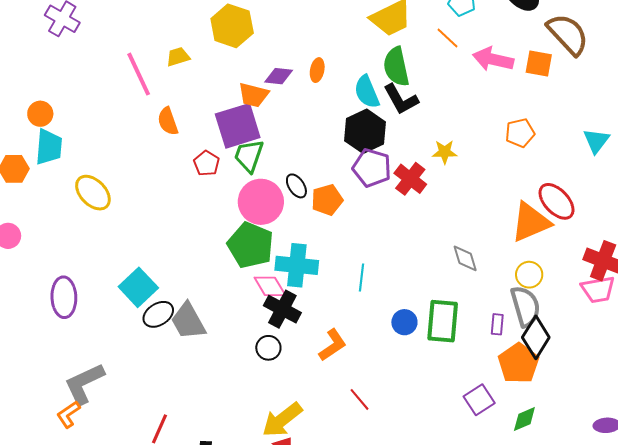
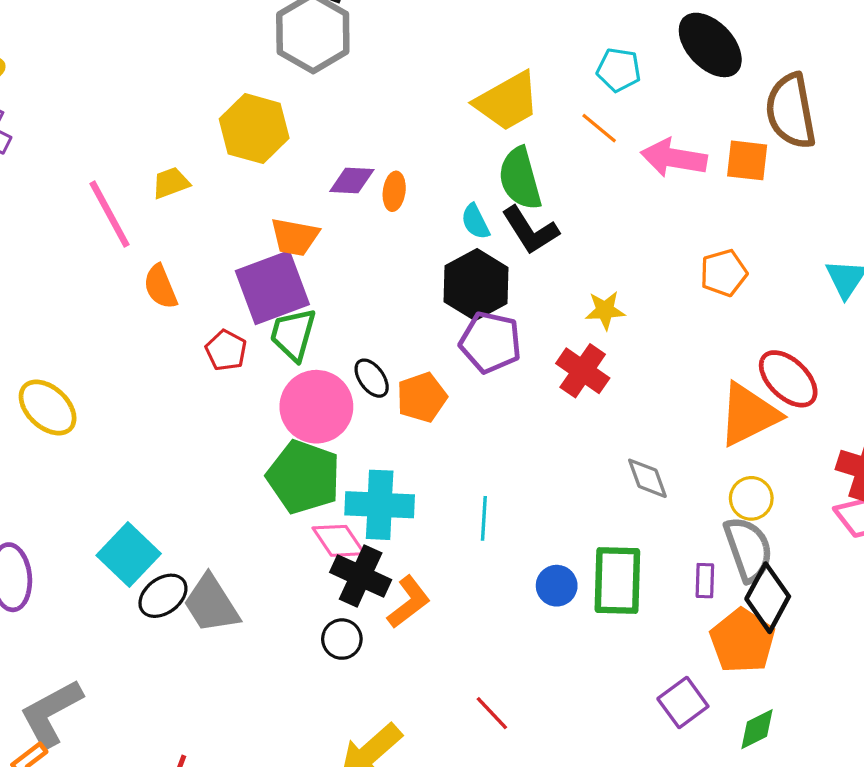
brown semicircle: (568, 34) -> (791, 111), turned -144
purple diamond: (279, 76) -> (352, 180), moved
cyan semicircle: (367, 92) -> (475, 222), size x0.7
red cross: (410, 179) -> (583, 371), moved
orange L-shape: (332, 345) -> (409, 602), moved

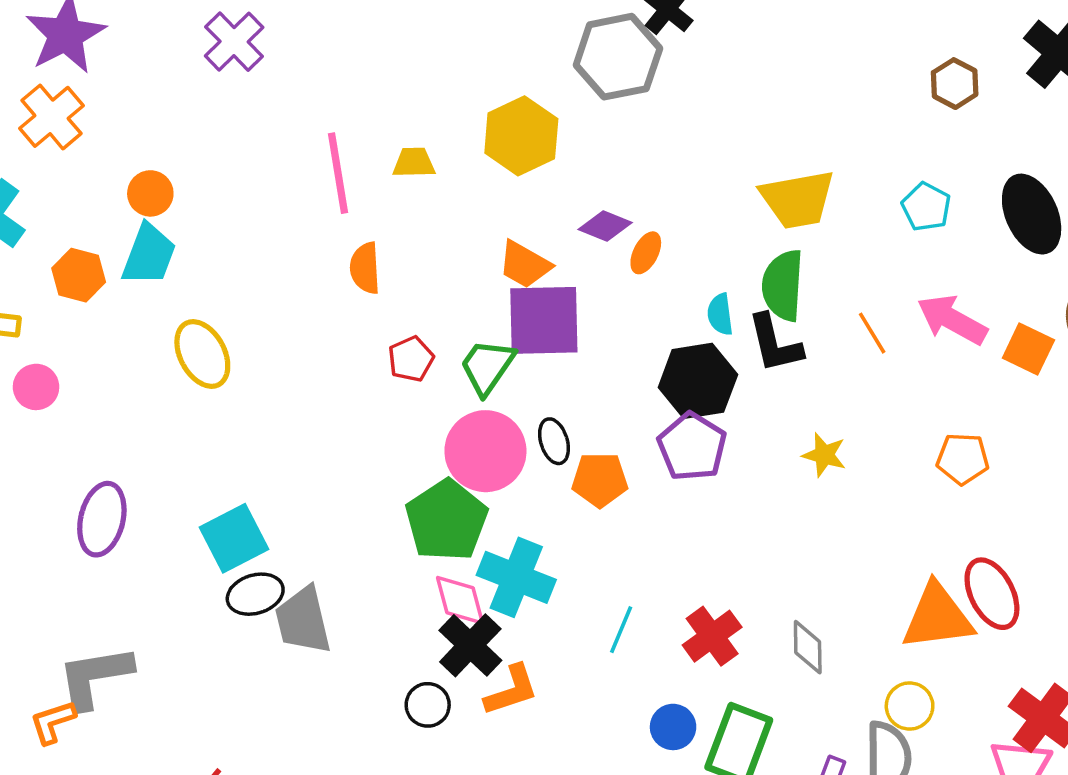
orange line: (599, 128) -> (872, 333), moved
purple square: (272, 288) -> (544, 320), moved
red cross: (583, 371) -> (712, 636), moved

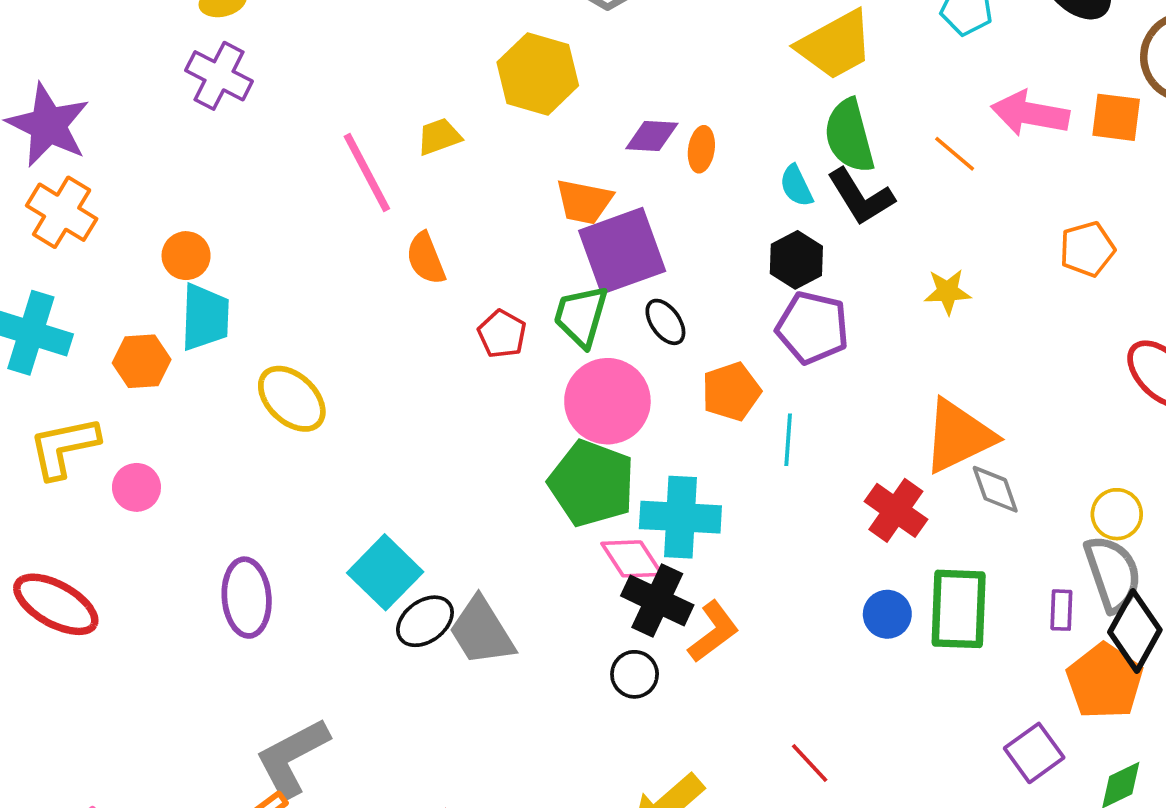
black hexagon: (698, 381) -> (796, 260), size x0.7
black ellipse: (554, 441) -> (665, 322), moved
orange triangle: (937, 617) -> (958, 436), moved
cyan line: (621, 630) -> (788, 440), moved

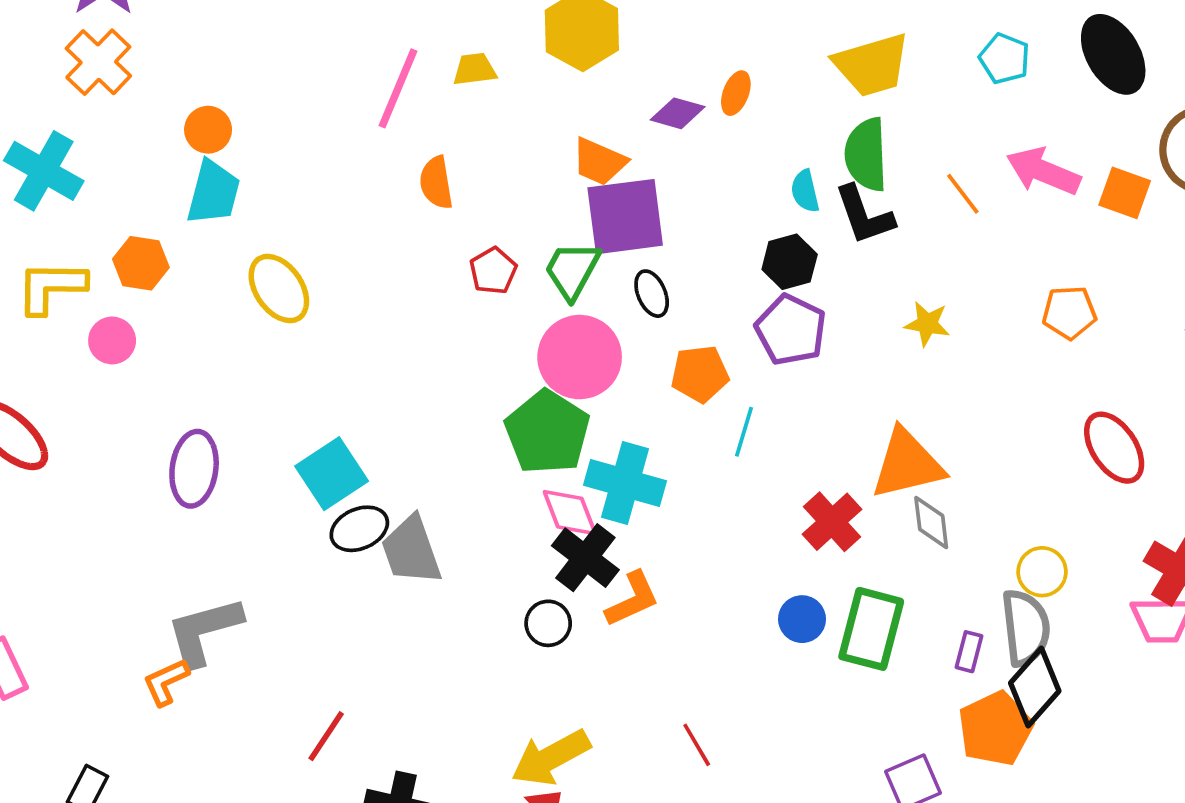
orange ellipse: (701, 149) -> (736, 93), moved
pink line: (367, 173) -> (398, 88), turned 38
orange hexagon: (142, 361) -> (141, 263), moved

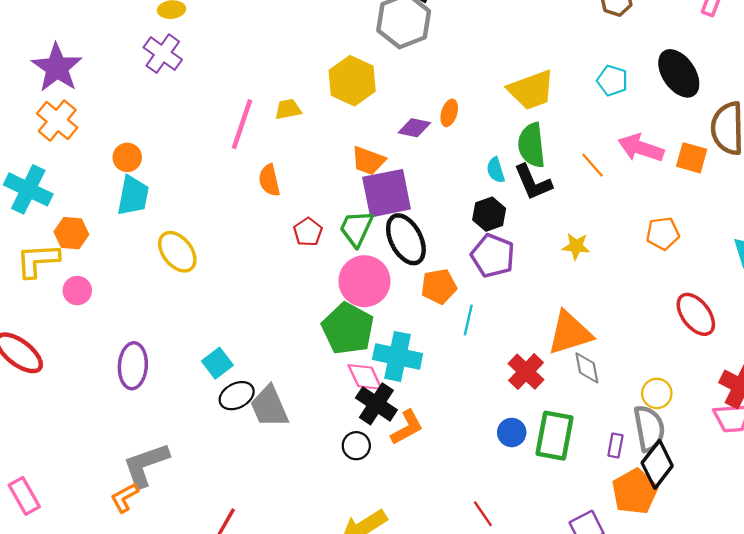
orange hexagon: (141, 263) -> (71, 233), moved
black ellipse: (652, 294) -> (406, 239), size x1.8
cyan square: (332, 474) -> (217, 363), size x0.7
red line: (697, 745) -> (483, 514), moved

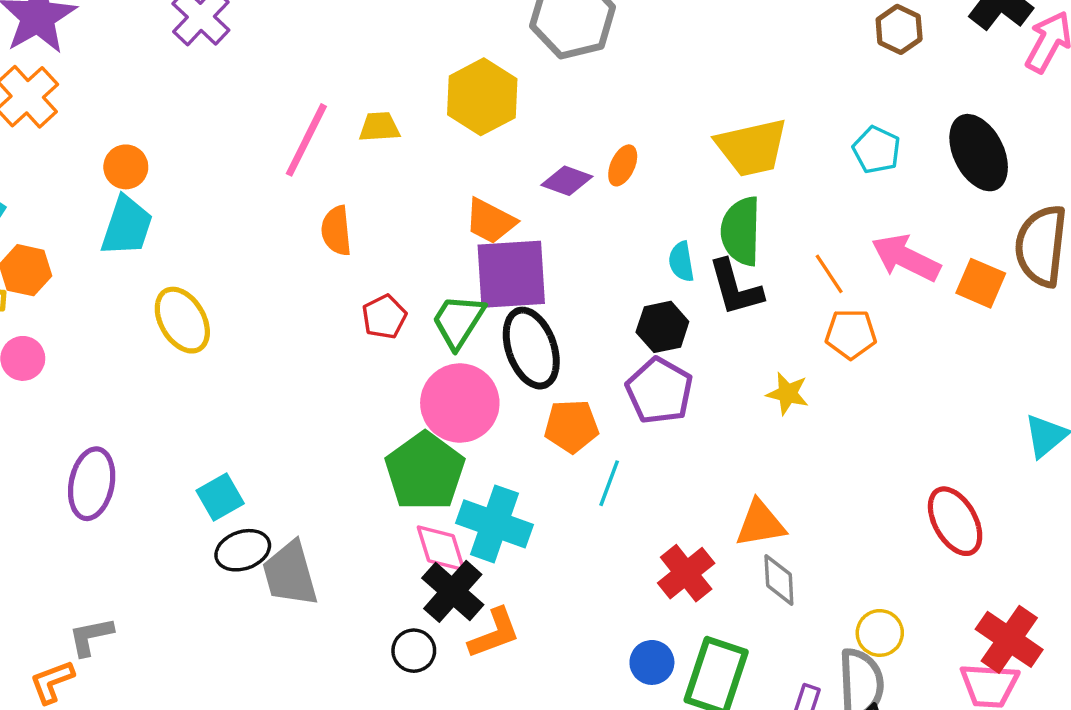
orange pentagon: (663, 233) -> (851, 334), moved
orange triangle: (570, 333) -> (760, 524), size x0.7
gray L-shape: (146, 465) -> (91, 636), size x0.6

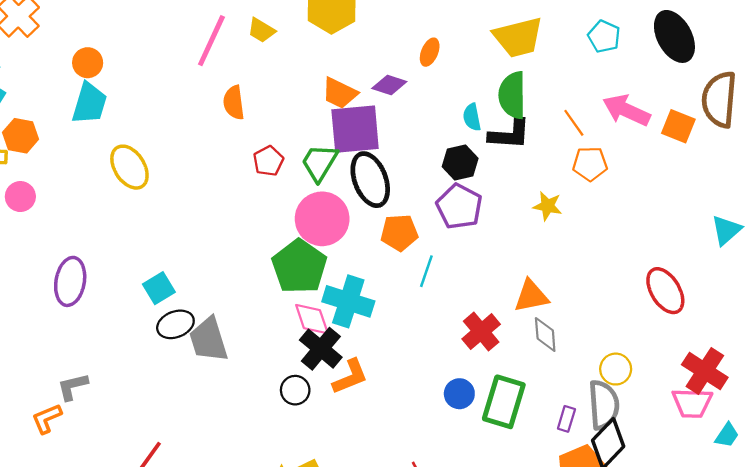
yellow trapezoid: (379, 127) -> (261, 30), turned -144
purple diamond: (567, 181) -> (389, 85), moved
black L-shape: (735, 288) -> (510, 134), turned -69

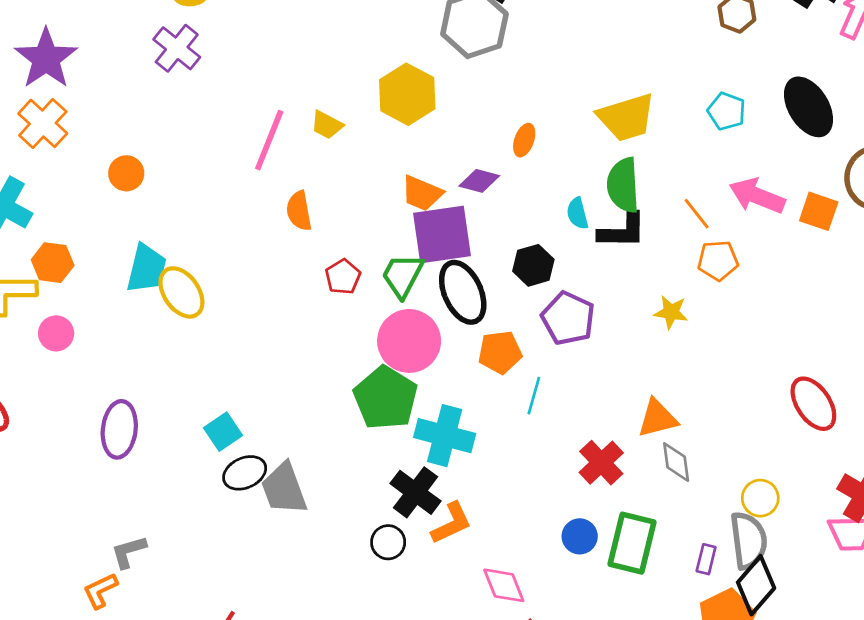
cyan trapezoid: (89, 103) -> (147, 269), moved
black hexagon: (460, 163) -> (533, 265), moved
pink diamond: (312, 319) -> (504, 585), moved

